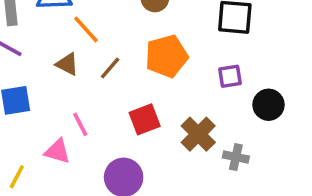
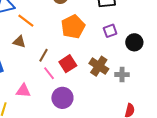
brown line: (110, 68) -> (44, 55), moved
pink line: (80, 124) -> (49, 73), moved

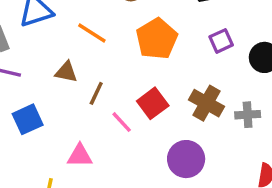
orange line: (26, 21) -> (92, 33), moved
brown line: (44, 55) -> (96, 93), moved
purple circle: (62, 98) -> (186, 159), moved

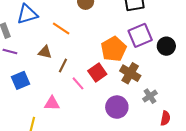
orange pentagon: (157, 39) -> (114, 49), moved
purple square: (221, 41) -> (140, 35), size x1.6
gray cross: (248, 115) -> (150, 96), moved, turned -32

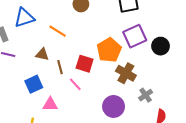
brown line: (63, 66) -> (60, 67), turned -40
red square: (97, 72) -> (85, 64), moved, turned -36
blue square: (21, 80) -> (34, 84), moved

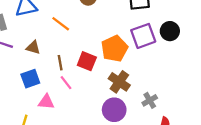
black circle: (161, 46) -> (170, 31), moved
brown triangle: (42, 54) -> (33, 47), moved
brown cross: (126, 73) -> (119, 82), moved
pink line: (75, 84) -> (66, 83), moved

